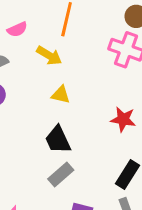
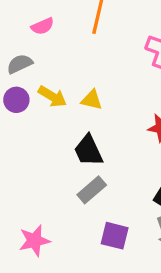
yellow arrow: (49, 56) -> (52, 97), moved

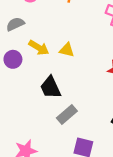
purple circle: (16, 100) -> (13, 59), moved
black trapezoid: (88, 151) -> (50, 87), moved

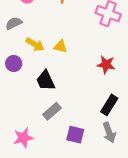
purple circle: (13, 59) -> (14, 64), moved
gray rectangle: (67, 114) -> (52, 111), moved

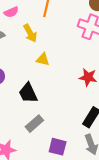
yellow arrow: (35, 44) -> (30, 33), moved, turned 30

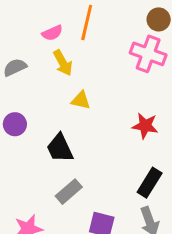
pink semicircle: (11, 12) -> (52, 33), moved

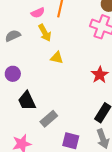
red star: (145, 126) -> (100, 75), turned 30
black trapezoid: (60, 148) -> (27, 101), moved

